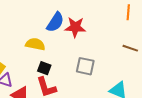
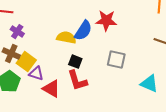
blue semicircle: (55, 22) -> (83, 31), moved

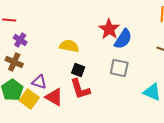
red star: (106, 21) -> (109, 29), turned 30
blue semicircle: (83, 31) -> (123, 39), moved
yellow square: (26, 62) -> (29, 99), moved

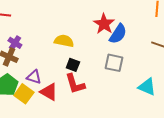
purple cross: (20, 40) -> (15, 43), moved

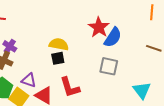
black square: (73, 65) -> (58, 58), moved, turned -32
cyan triangle: (147, 87) -> (142, 90), turned 30

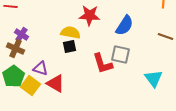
red star: (99, 27) -> (90, 15), moved, turned -30
red L-shape: (70, 87) -> (102, 63), moved

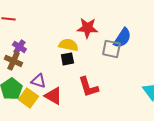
gray square: (120, 54) -> (111, 49), moved
red L-shape: (102, 63) -> (88, 87), moved

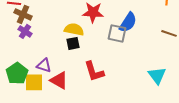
brown cross: (13, 61) -> (23, 14), moved
yellow square: (28, 98) -> (34, 82), turned -36

